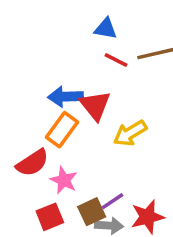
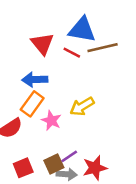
blue triangle: (106, 29) -> (82, 30), moved, size x1.6
red triangle: (95, 105) -> (42, 44), moved
pink star: (64, 180) -> (51, 120), moved

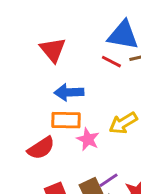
red triangle: (42, 44) -> (53, 50), moved
orange rectangle: (32, 104) -> (66, 120), turned 55

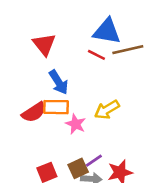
blue arrow: (69, 92) -> (59, 82), turned -120
red semicircle: (41, 148) -> (34, 112), moved

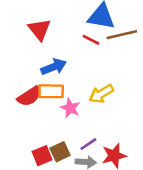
blue arrow: (59, 82) -> (54, 67), turned -80
brown square: (78, 168) -> (60, 152), moved

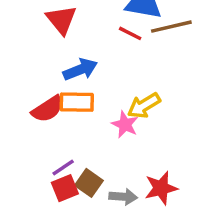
pink star: (70, 108) -> (125, 125), moved
purple line: (88, 144) -> (63, 167), moved
brown square: (60, 152) -> (89, 183), turned -30

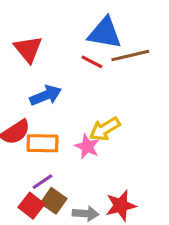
orange rectangle: (77, 102) -> (42, 143), moved
purple line: (63, 167) -> (42, 182), moved
red square: (65, 188) -> (31, 206), turned -30

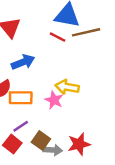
yellow arrow: (105, 129) -> (67, 87), turned 40
brown square: (54, 201) -> (41, 141), moved

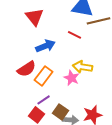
red line: (58, 37) -> (75, 35), moved
orange rectangle: (21, 98) -> (44, 76), turned -54

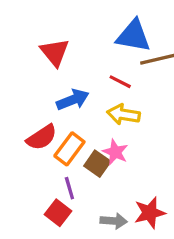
yellow arrow: (83, 67) -> (123, 114), moved
purple line: (44, 100) -> (69, 188), turned -72
brown square: (61, 112) -> (97, 164), moved

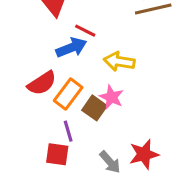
red line: (120, 82) -> (85, 31), moved
red square: (58, 213) -> (57, 154), turned -30
gray arrow: (114, 221) -> (110, 162), turned 45

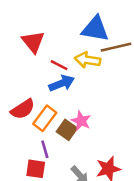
blue arrow: (71, 48) -> (62, 83), moved
yellow arrow: (119, 62) -> (88, 60), moved

